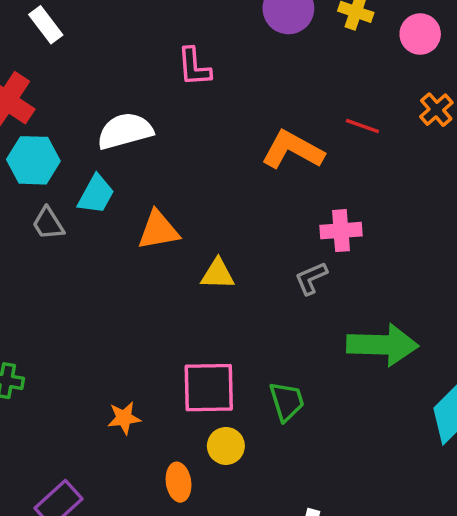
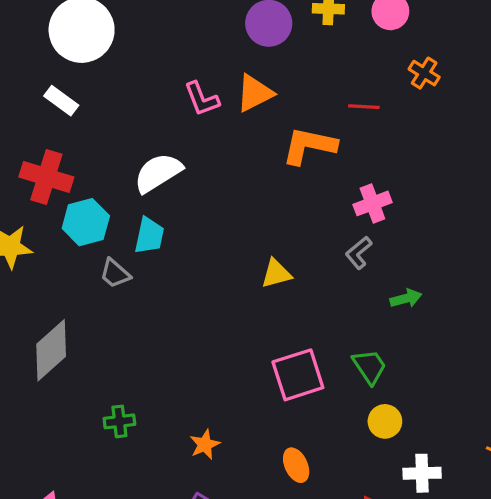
orange triangle: (158, 230) -> (255, 93), moved
green arrow: (382, 345) -> (406, 298), moved, size x0.5
orange star: (124, 418) -> (205, 444), moved
yellow circle: (226, 446) -> (385, 421), moved

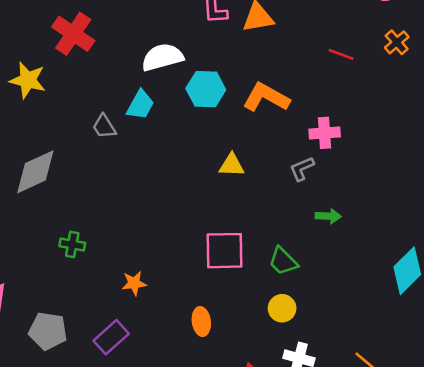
orange L-shape: (309, 146) -> (266, 97), moved
cyan hexagon: (86, 222) -> (206, 89), moved
green trapezoid: (370, 367) -> (283, 261), turned 152

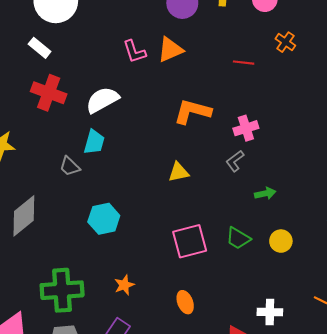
red cross: (73, 34) -> (49, 93), moved
cyan hexagon: (206, 89) -> (104, 219), moved
green cross: (72, 244) -> (62, 290), moved, size x2.0
yellow circle: (282, 308) -> (281, 241), moved

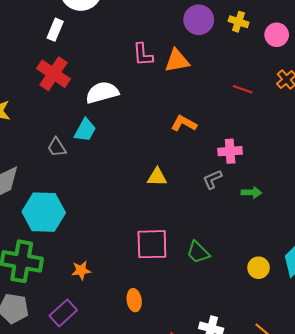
white rectangle: (40, 48) -> (55, 30), turned 60
orange L-shape: (192, 111) -> (184, 123), size x0.7
green arrow: (265, 193) -> (251, 193), moved
cyan hexagon: (104, 219) -> (44, 212), moved, size x1.4
yellow circle: (281, 241) -> (259, 268), moved

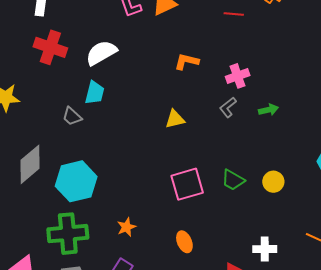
yellow circle: (259, 268) -> (273, 182), moved

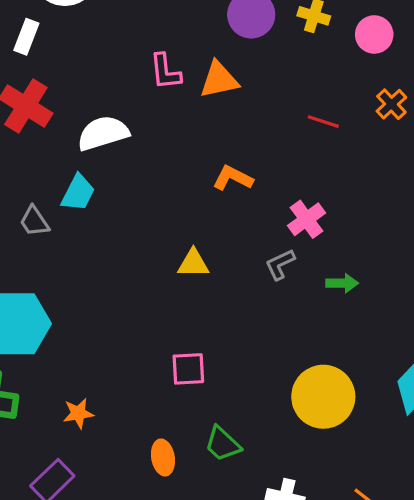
pink cross: (238, 76) -> (306, 219), turned -30
green trapezoid: (233, 180) -> (223, 444), moved
yellow circle: (273, 182) -> (323, 397), size x1.8
pink square: (187, 184) -> (188, 369), size x0.7

